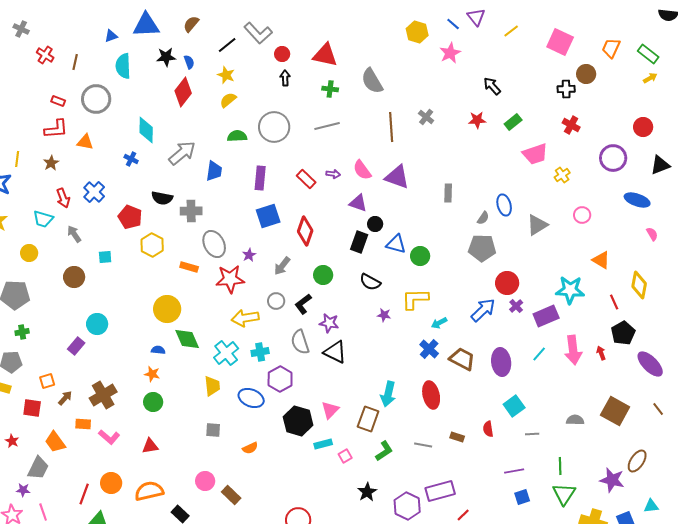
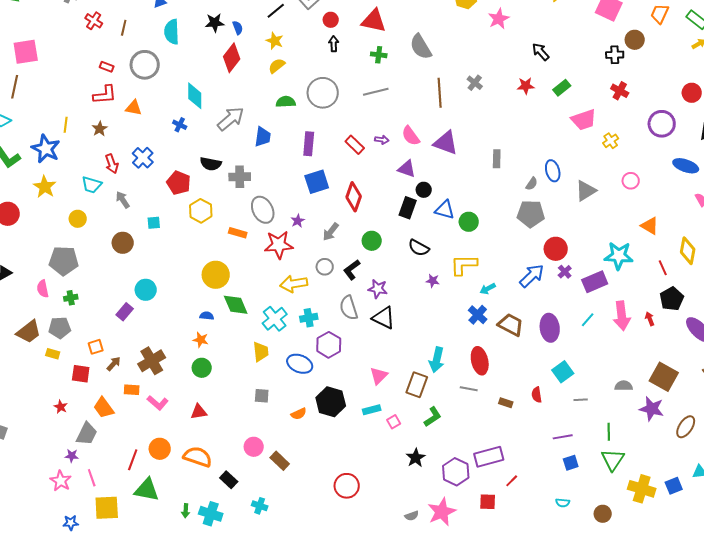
black hexagon: (298, 421) -> (331, 402), moved
gray line: (423, 445) -> (469, 389), moved
purple star: (612, 480) -> (652, 409), moved
orange semicircle: (149, 491) -> (198, 457), turned 32

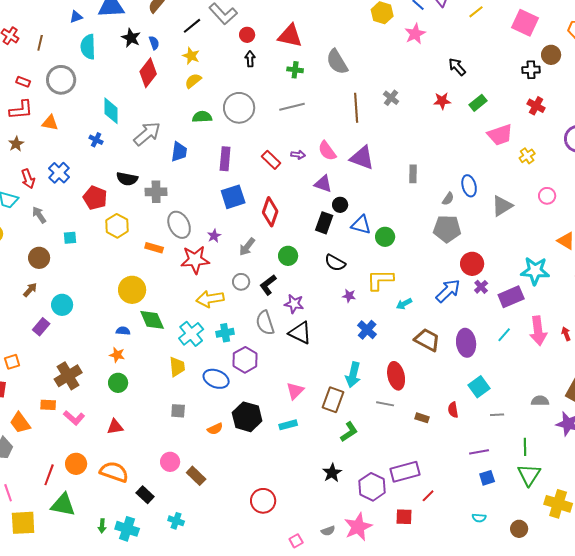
black star: (215, 23) -> (131, 38), turned 30
blue cross: (478, 315) -> (367, 330), moved
brown arrow: (114, 364) -> (30, 290), moved
pink square: (394, 422) -> (296, 541), moved

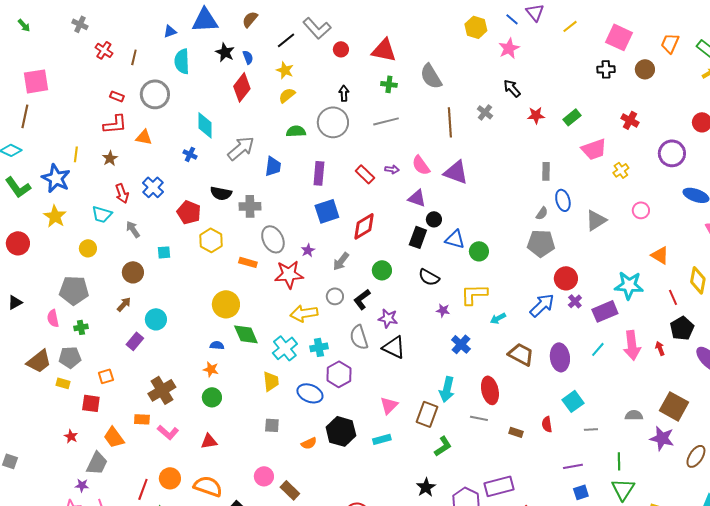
black arrow: (250, 59) -> (344, 93), moved
black arrow: (457, 67) -> (512, 88), moved
black cross: (531, 70) -> (606, 69), moved
gray rectangle: (413, 174) -> (546, 171), moved
red diamond: (270, 212) -> (364, 226), turned 40

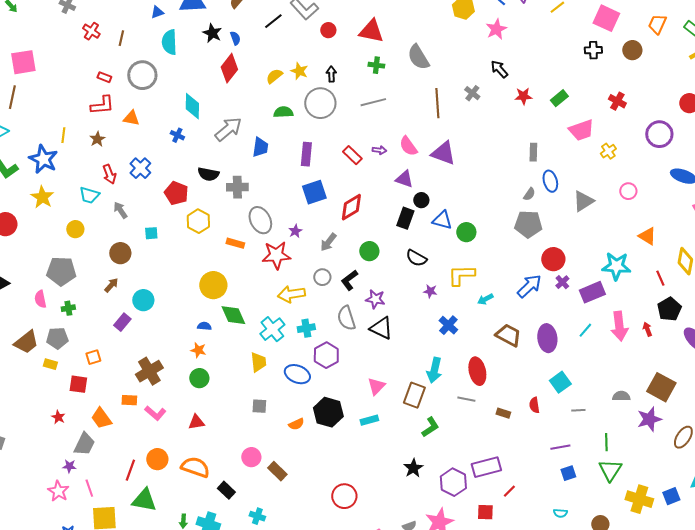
yellow star: (285, 70) -> (299, 71), moved
purple star: (662, 438) -> (649, 419), turned -30

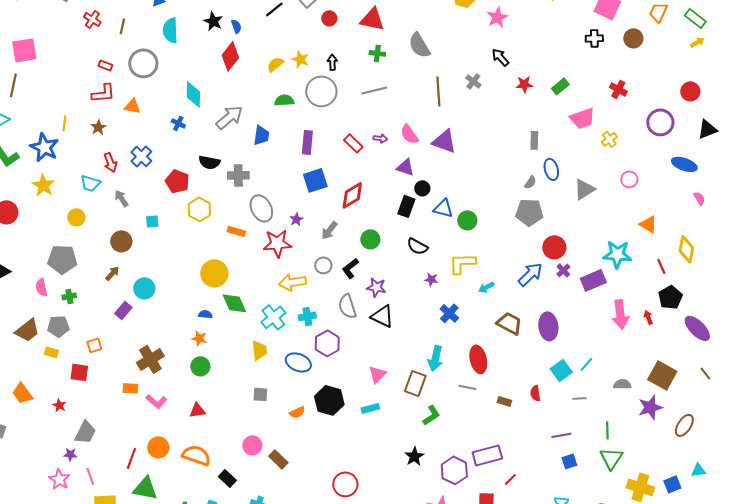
cyan line: (585, 330) -> (586, 364), moved
orange trapezoid: (101, 418) -> (22, 393), moved

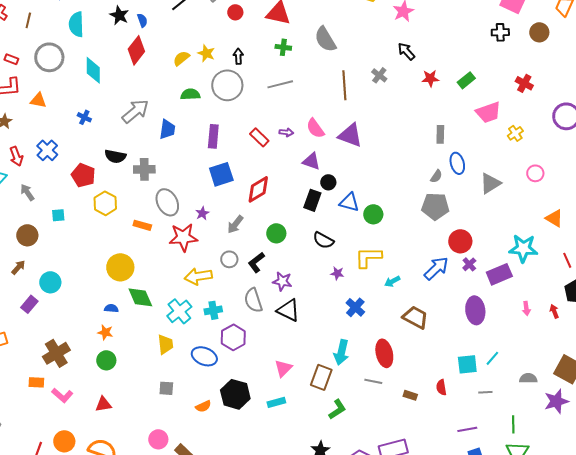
cyan diamond: (193, 94) -> (93, 70), moved
pink arrow: (620, 314) -> (526, 308), size x0.5
purple ellipse: (548, 326) -> (475, 310), moved
cyan square: (561, 370) -> (467, 364), turned 30

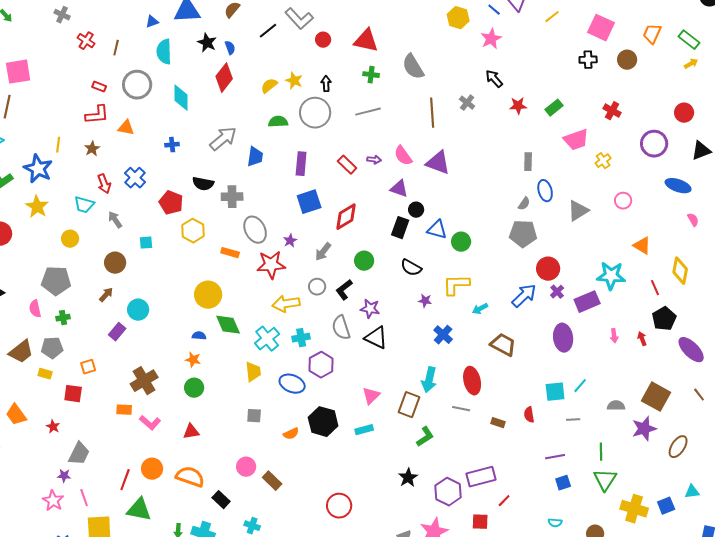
blue cross: (84, 117) -> (172, 145), turned -32

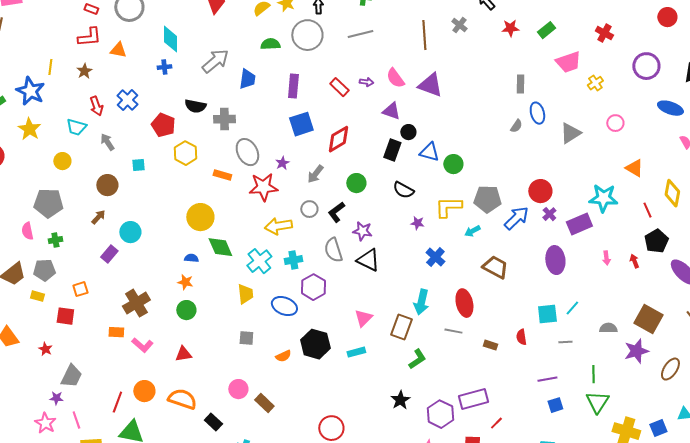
cyan diamond: (181, 98) -> (170, 39), moved
red circle: (684, 113) -> (667, 17), moved
gray pentagon: (523, 234) -> (487, 199), moved

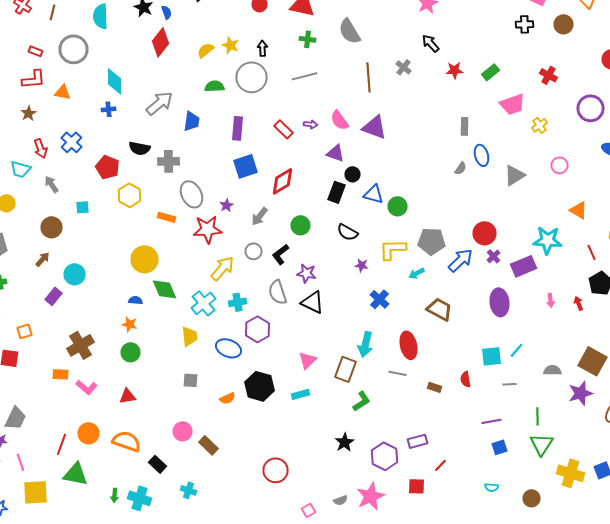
yellow arrow: (278, 226) -> (222, 268), turned 140
purple rectangle: (473, 399) -> (418, 441), size x0.7

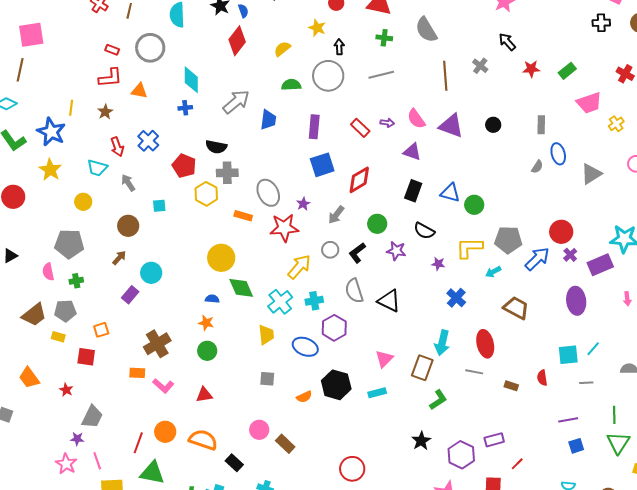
yellow star: (230, 45) -> (317, 28), moved
gray cross: (168, 161) -> (227, 173), moved
black circle: (352, 174) -> (493, 125), moved
purple star: (306, 273) -> (396, 251), moved

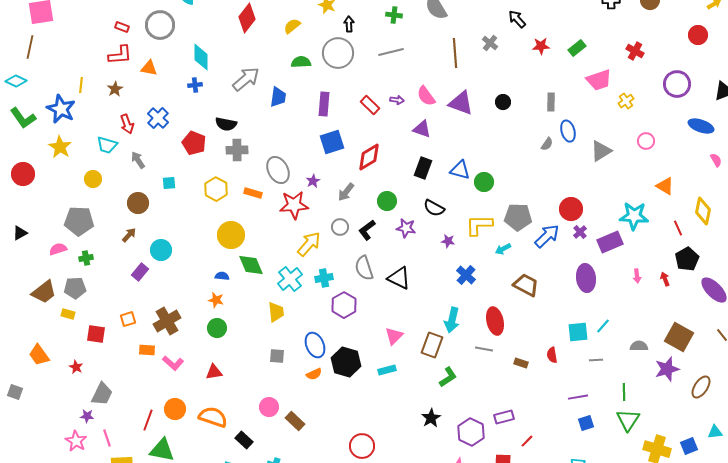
yellow hexagon: (206, 194) -> (216, 189), moved
pink semicircle: (48, 272) -> (58, 249), turned 84
orange square: (101, 330) -> (128, 319), moved
blue ellipse: (305, 347) -> (315, 345), moved, turned 45

